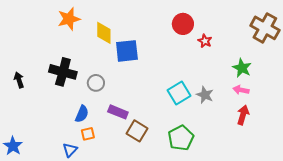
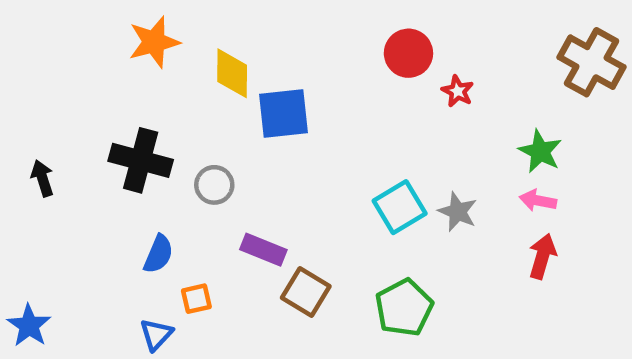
blue semicircle: (82, 114) -> (158, 254), moved

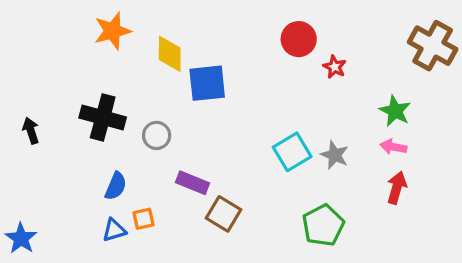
green pentagon: (404, 308) -> (323, 225), moved
blue triangle: (156, 334) -> (114, 230), moved, turned 30

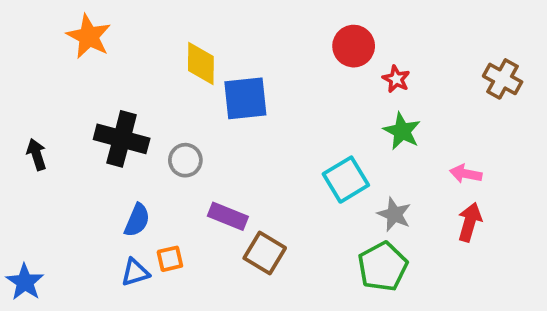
orange star: (112, 31) -> (89, 36), moved, turned -30
brown cross: (433, 46) -> (503, 79), moved, size x0.7
green star: (395, 111) -> (402, 131), moved
gray star: (335, 155) -> (394, 214), moved

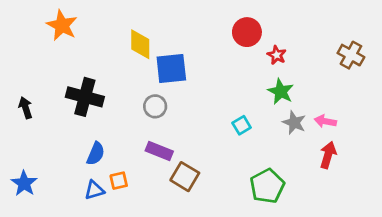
gray circle: (185, 160) -> (155, 106), moved
cyan square: (346, 180) -> (242, 125), size x0.6
gray star: (394, 214) -> (294, 123), moved
blue star: (25, 282) -> (24, 183), moved

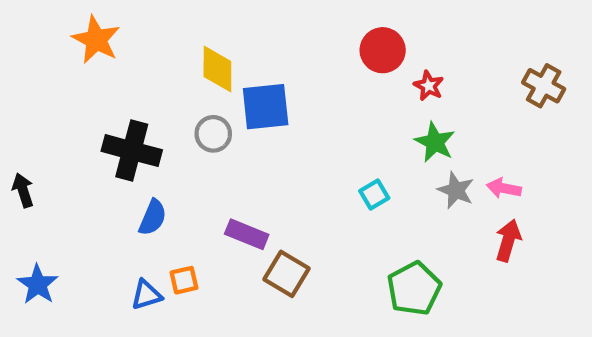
gray circle: (155, 106) -> (213, 134), moved
black arrow: (25, 108) -> (23, 190), moved
blue semicircle: (96, 154) -> (153, 217), moved

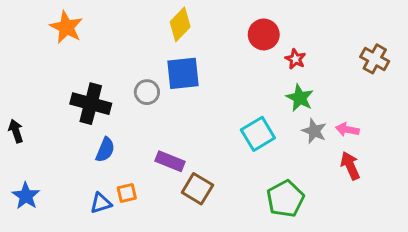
yellow diamond: (217, 69) -> (180, 24), moved, turned 44
cyan square: (374, 194) -> (258, 134), size x1.6
red arrow: (508, 240) -> (350, 166), turned -40

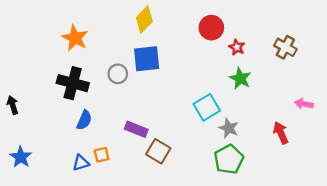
orange star: (66, 27) -> (75, 38), moved
brown cross: (375, 59) -> (285, 47), moved
pink arrow: (347, 130) -> (304, 104), moved
gray star: (314, 131) -> (229, 128), moved

